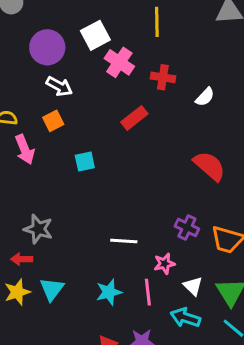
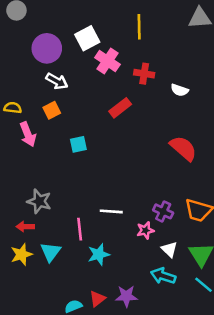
white semicircle: (205, 97) -> (180, 90), turned 66
purple cross: (187, 228) -> (163, 211), moved
pink line: (148, 292) -> (80, 229), moved

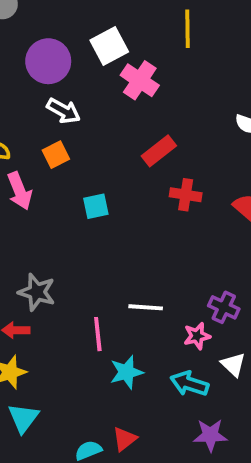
red cross: (144, 74) -> (186, 195), moved
cyan triangle: (51, 252) -> (23, 418), moved
cyan arrow: (163, 276) -> (189, 384), moved
purple star: (126, 296) -> (210, 435), moved

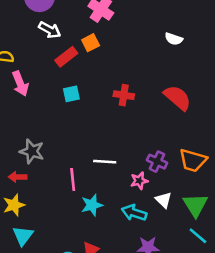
red rectangle: (159, 151) -> (66, 57), moved
orange square: (56, 155) -> (91, 43), moved
red cross: (186, 195) -> (124, 95), moved

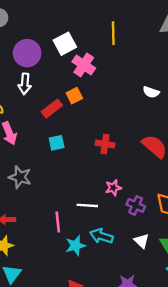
white arrow: (50, 30) -> (25, 84), moved, turned 66
gray star: (32, 151) -> (20, 177), moved
pink star: (139, 181) -> (113, 188), moved
cyan arrow: (134, 213) -> (101, 236), moved

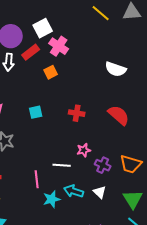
yellow line: (113, 33) -> (101, 13), moved, turned -48
white semicircle: (151, 92) -> (116, 69), size x1.5
red rectangle: (52, 109) -> (31, 52), moved
white triangle: (142, 241) -> (100, 192), moved

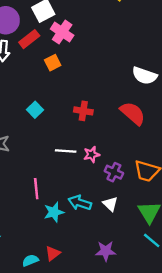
white semicircle: (116, 69) -> (145, 76), moved
cyan square: (36, 112) -> (35, 110), turned -32
white line: (62, 165) -> (66, 151), moved

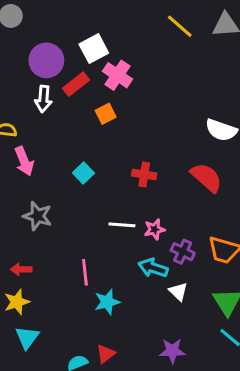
cyan arrow: (80, 203) -> (153, 268), moved

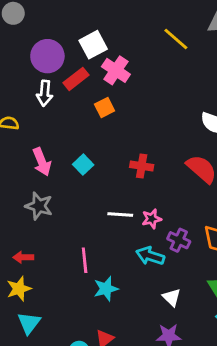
yellow line: (180, 26) -> (176, 39), moved
pink arrow: (24, 161) -> (42, 162), moved
white triangle: (178, 292) -> (172, 297), moved

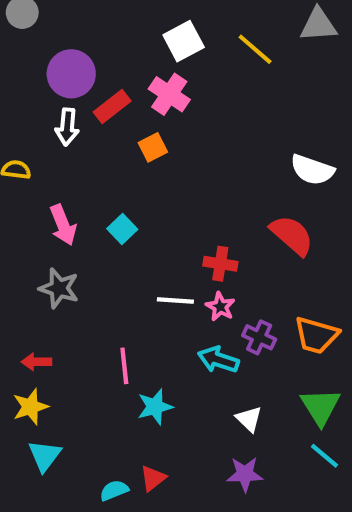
white square: (93, 45) -> (184, 41), moved
red cross: (142, 166) -> (220, 264), moved
pink star: (152, 219) -> (220, 307), turned -30

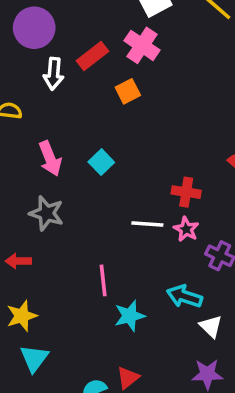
purple circle: (71, 74) -> (34, 28), moved
cyan arrow: (218, 360) -> (184, 296), moved
red arrow: (37, 362) -> (18, 261), moved

